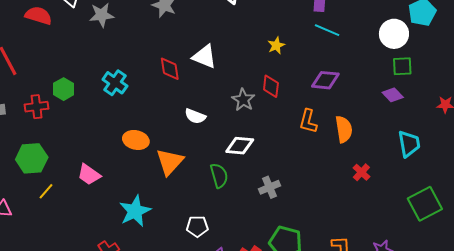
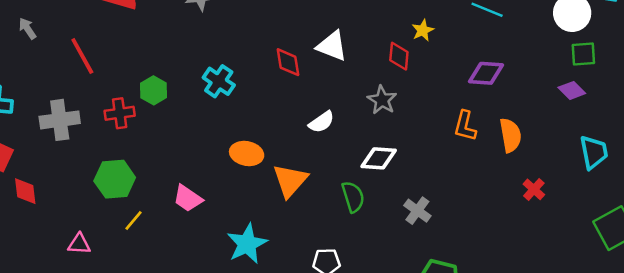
red diamond: (271, 86) -> (399, 56), moved
white semicircle: (195, 116) -> (321, 122), turned -55
gray cross: (270, 187) -> (417, 211), turned -30

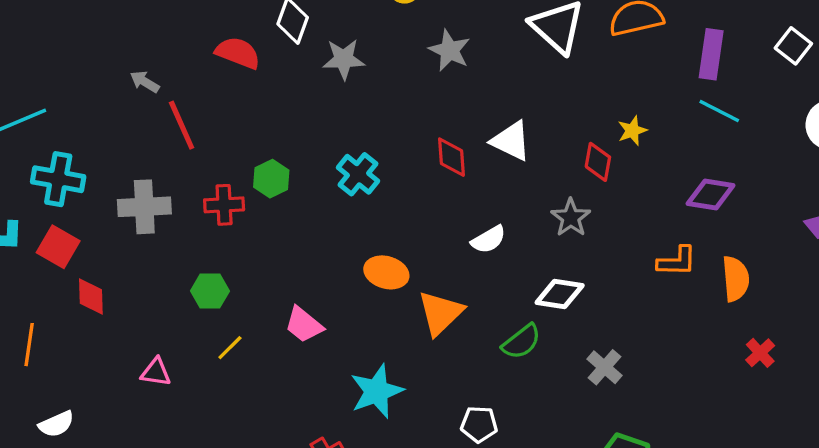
gray arrow: (27, 29) -> (145, 82), moved, turned -30
orange L-shape: (465, 126) -> (677, 261), turned -108
green hexagon: (115, 179) -> (210, 291), size x0.7
green semicircle: (353, 197) -> (521, 342), turned 64

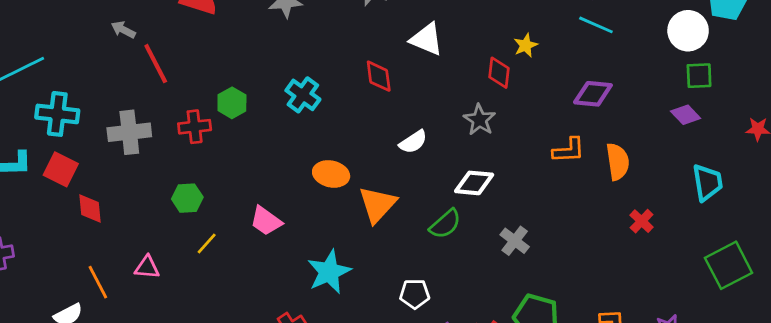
white triangle: (511, 141) -> (427, 39), moved
orange line: (29, 345) -> (98, 282), moved, turned -32

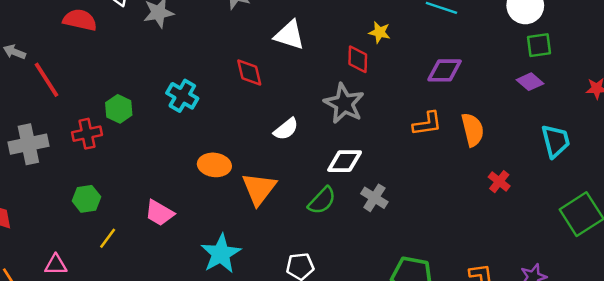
yellow star: (526, 45) -> (380, 32), turned -30
gray star: (479, 120) -> (344, 103), size x1.4
gray cross: (515, 241) -> (374, 198), moved

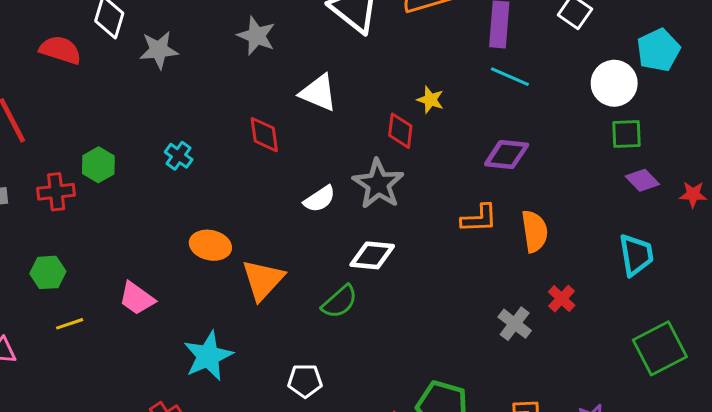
purple diamond: (530, 82) -> (642, 180), moved
cyan cross: (182, 96) -> (179, 156), size x0.7
white semicircle: (286, 129) -> (320, 199), moved
gray cross: (374, 198) -> (515, 324), moved
yellow line: (108, 238) -> (70, 324), turned 30

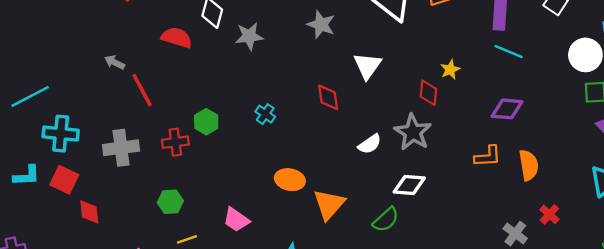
white triangle: (318, 93) -> (368, 66), turned 44
yellow star: (430, 100) -> (450, 70), turned 30

